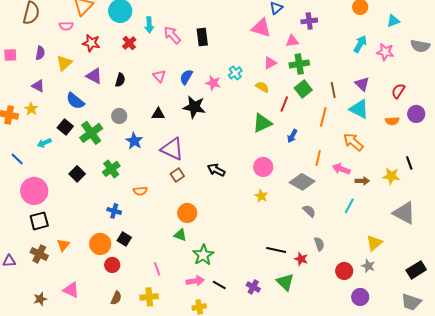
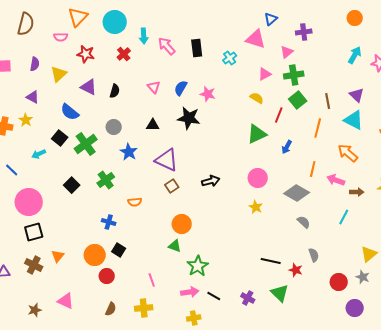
pink triangle: (292, 41) -> (287, 52), turned -32
cyan cross: (235, 73) -> (230, 58), moved
black arrow: (216, 170) -> (211, 181), turned 138

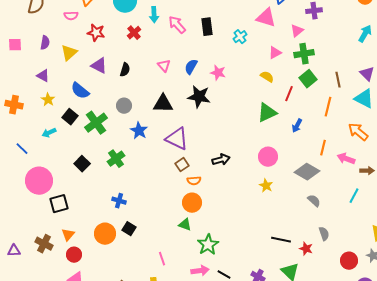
yellow star: (26, 120) -> (48, 100), moved
black triangle: (153, 125) -> (163, 104), size x1.5
orange semicircle: (135, 202) -> (194, 181), moved
black square: (34, 232) -> (59, 204), moved
red circle: (107, 276) -> (74, 255), moved

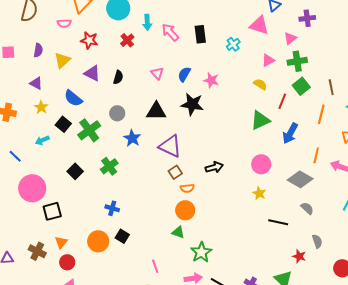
blue arrow: (297, 126) -> (290, 133), size x1.5
black line: (281, 240) -> (278, 222), moved

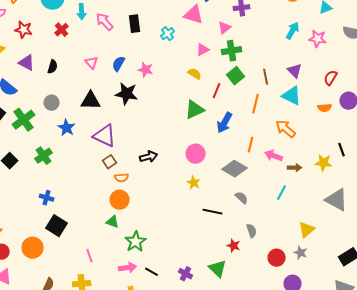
black square: (122, 236) -> (57, 226), size x1.5
orange circle: (98, 241) -> (33, 248), moved

